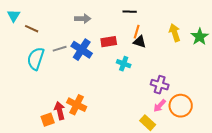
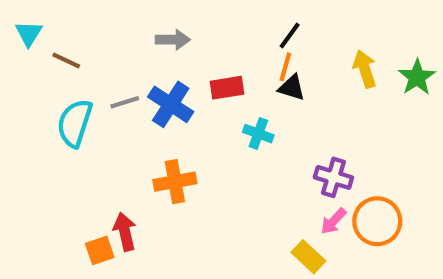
black line: (130, 12) -> (290, 35), moved, turned -56
orange cross: (77, 105) -> (175, 182), moved, turned -36

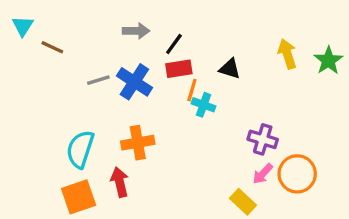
black line: (290, 35) -> (174, 44), moved
orange line: (285, 67) -> (192, 90), moved
cyan semicircle: (75, 123) -> (80, 149), moved
red arrow: (125, 232) -> (120, 182), moved
orange square: (100, 250) -> (79, 197), size x1.5

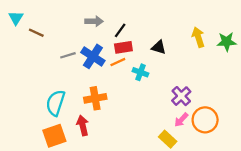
green star: (328, 60) -> (227, 42), turned 30
orange line: (192, 90) -> (118, 62), moved, turned 49
purple cross: (263, 139) -> (181, 96), turned 30

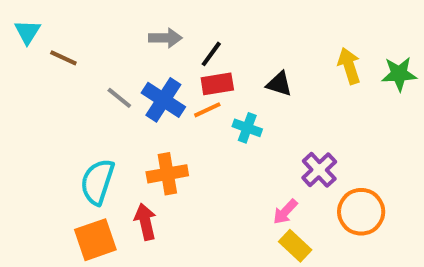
gray line: (68, 55) -> (119, 98), turned 56
pink arrow: (181, 120) -> (285, 212), moved

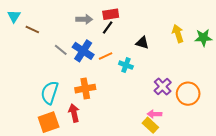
red rectangle: (217, 84) -> (111, 14), moved
pink arrow: (285, 212) -> (154, 114), moved, turned 48
orange circle: (361, 212) -> (188, 94), moved

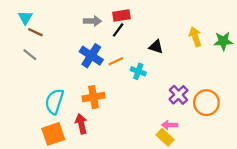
cyan triangle: (14, 16) -> (25, 18), moved
gray line: (61, 50) -> (30, 55), moved

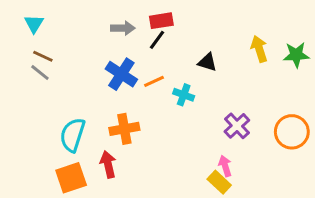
brown line: (35, 32) -> (43, 56), moved
orange circle: (206, 103) -> (292, 132), moved
pink arrow: (170, 125) -> (225, 166), turned 72

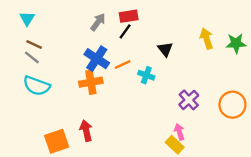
gray arrow: (123, 28) -> (98, 22), turned -54
black triangle: (207, 62) -> (165, 49), turned 35
orange cross: (124, 129) -> (91, 82), moved
cyan semicircle: (73, 135) -> (37, 86), moved, turned -88

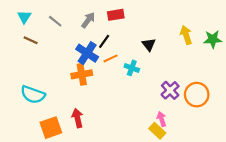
black line: (125, 31) -> (104, 41), moved
gray line: (32, 57) -> (55, 21), moved
cyan semicircle: (37, 86) -> (33, 95), moved
orange circle: (232, 105) -> (197, 95), moved

